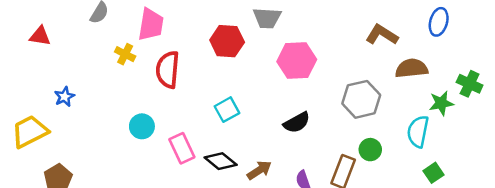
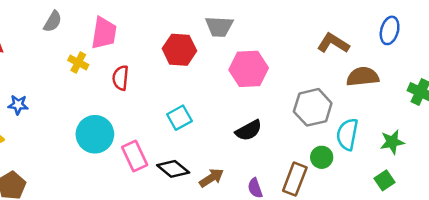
red semicircle: (168, 70) -> (121, 78), size x0.7
blue star: (64, 97) -> (18, 105), turned 30
green star: (441, 103) -> (392, 142), moved
cyan circle: (142, 126) -> (95, 134), size x1.5
cyan semicircle: (418, 132) -> (347, 134), moved

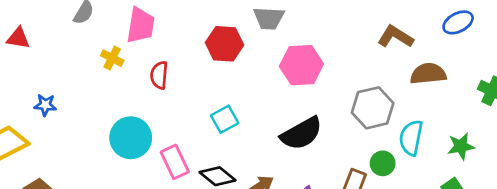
blue ellipse: (390, 30) -> (458, 22), turned 48
black semicircle: (249, 130) -> (301, 133), size x1.4

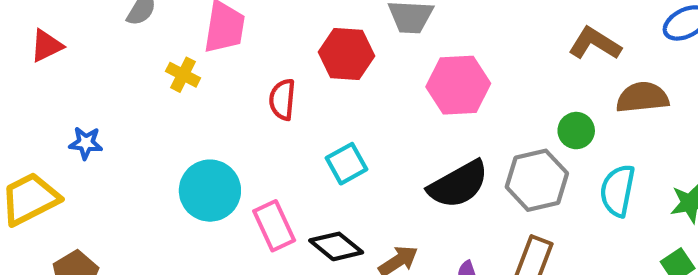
red triangle: (18, 38) -> (46, 46), turned -35
red semicircle: (159, 75) -> (282, 100), moved
gray hexagon: (373, 108) -> (537, 180), moved
green circle: (383, 163) -> (576, 131), moved

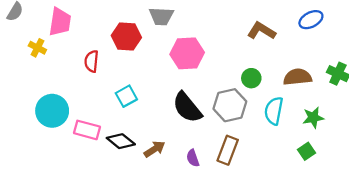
brown semicircle: (642, 97) -> (297, 77), moved
black semicircle: (458, 184) -> (187, 107), turned 80
pink rectangle: (274, 226) -> (87, 130), turned -50

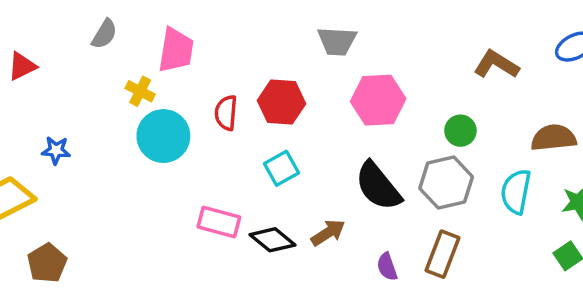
red hexagon: (126, 37) -> (281, 102), moved
green circle: (251, 78) -> (460, 131), moved
cyan circle: (52, 111) -> (163, 136), moved
brown arrow: (155, 149) -> (328, 233), moved

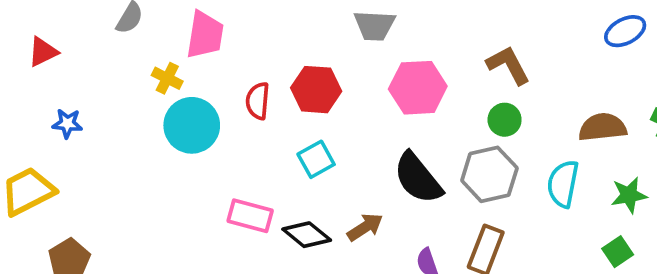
brown L-shape: (496, 64) -> (508, 65), moved, turned 30
blue star: (56, 150) -> (67, 123), moved

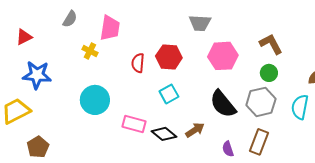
blue star: (67, 123) -> (37, 75), size x1.8
cyan circle: (192, 125) -> (95, 100), moved

